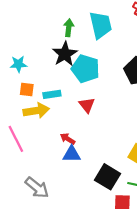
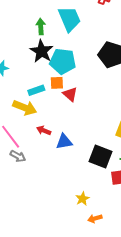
orange square: (27, 90) -> (57, 83), moved
yellow arrow: (36, 111) -> (25, 108), turned 40
red arrow: (68, 139) -> (44, 130), moved
gray arrow: (37, 188) -> (18, 156), moved, size x0.7

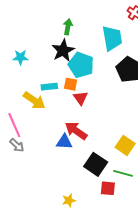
cyan trapezoid: (69, 19) -> (112, 38), moved
red arrow: (44, 130) -> (76, 131), moved, size x1.6

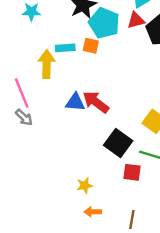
red triangle: (81, 98) -> (136, 20), moved, turned 49
yellow arrow: (34, 101) -> (47, 64), turned -125
blue triangle: (64, 142) -> (75, 102), moved

